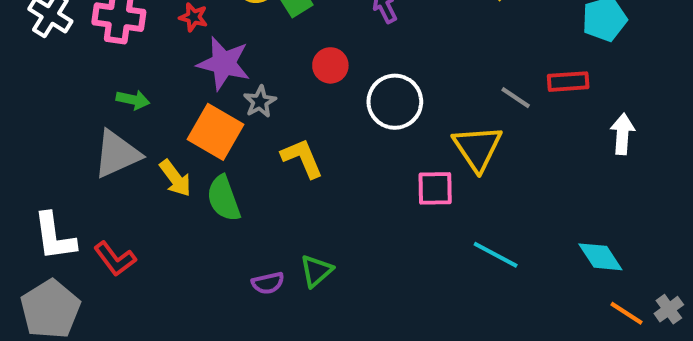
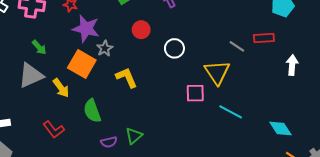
green arrow: (133, 100) -> (39, 47), turned 35
white circle: (395, 102) -> (174, 48), size x0.7
green semicircle: (224, 198) -> (92, 111), moved
cyan line: (496, 255) -> (231, 112), moved
red L-shape: (115, 259) -> (54, 130), moved

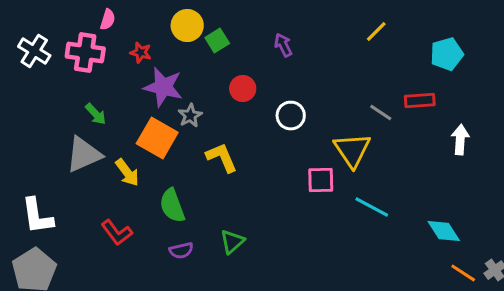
purple semicircle: (109, 142) -> (181, 251), moved

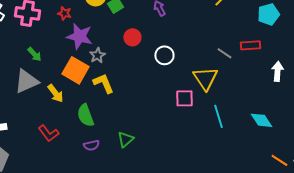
yellow L-shape: (222, 158) -> (103, 83), moved
cyan line: (372, 207) -> (218, 116), turned 45
cyan diamond: (444, 231) -> (261, 120), moved

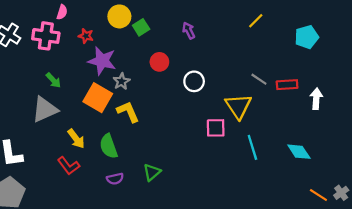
red rectangle: (250, 45) -> (287, 85), moved
yellow arrow: (55, 93) -> (76, 139), moved

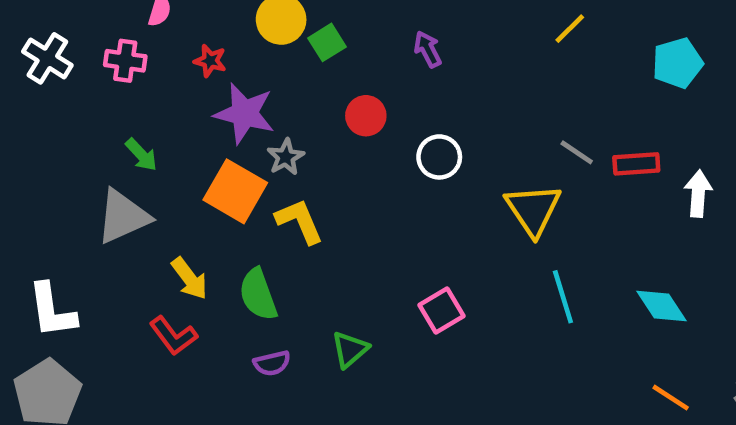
pink cross: (46, 36) -> (125, 61), size x0.7
pink square: (216, 128) -> (441, 311), moved, turned -30
orange line: (318, 195) -> (671, 398), moved

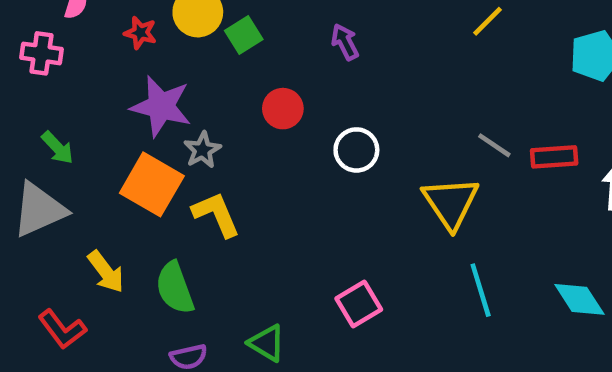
red star: (210, 61) -> (140, 33), moved
red L-shape: (173, 336) -> (62, 329), moved
green triangle: (350, 349) -> (267, 343), turned -48

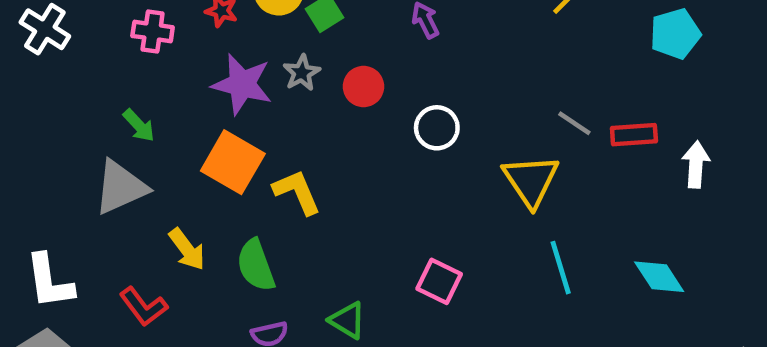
pink cross: (41, 53) -> (153, 32), moved
gray star: (202, 150) -> (302, 73), moved
pink square: (359, 304) -> (439, 281), turned -33

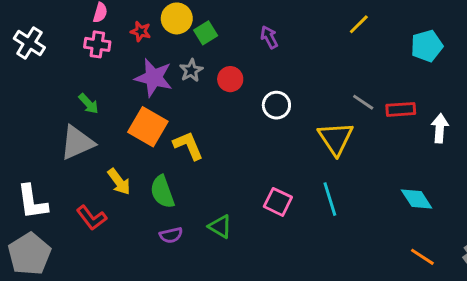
cyan line: (561, 268) -> (330, 199), moved

